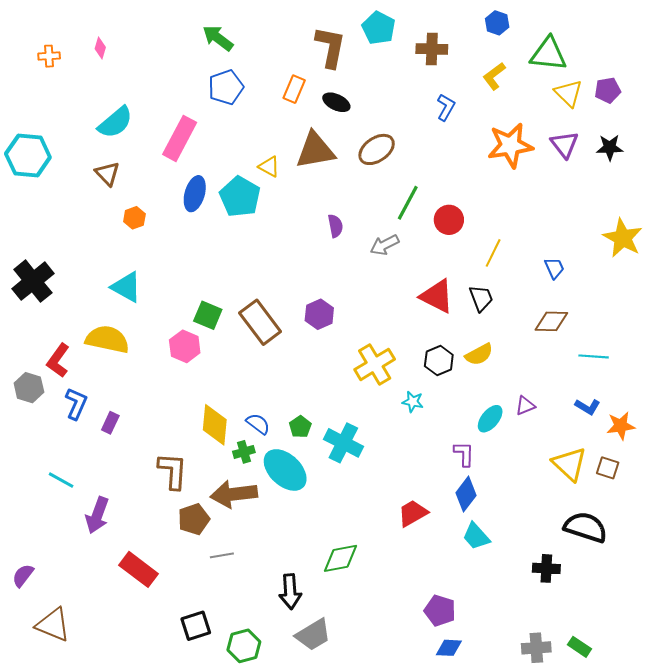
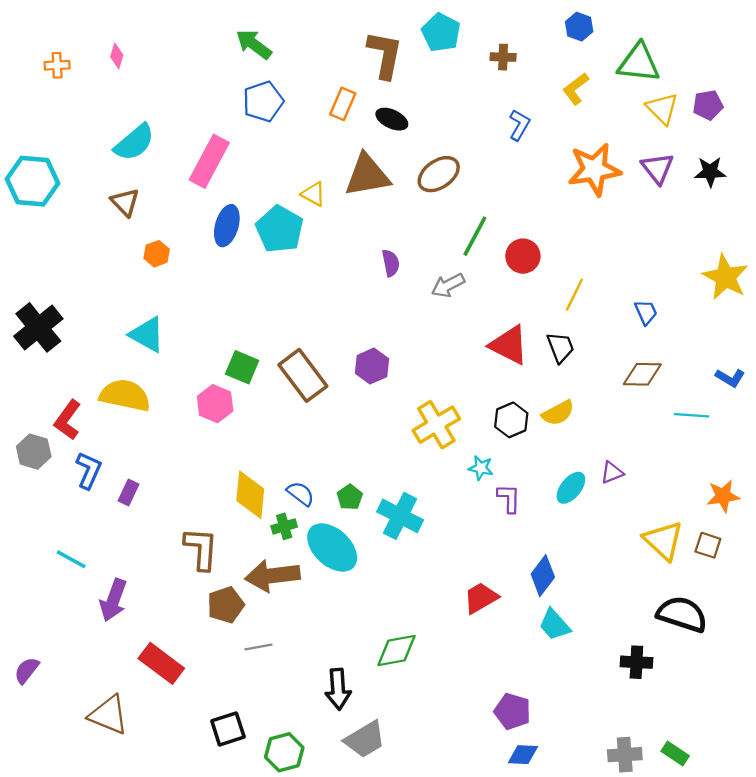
brown cross: (432, 49) -> (503, 57), size x0.7
blue L-shape: (588, 407) -> (730, 378), moved
purple L-shape: (464, 454) -> (509, 498), moved
brown triangle: (53, 625) -> (109, 715), moved

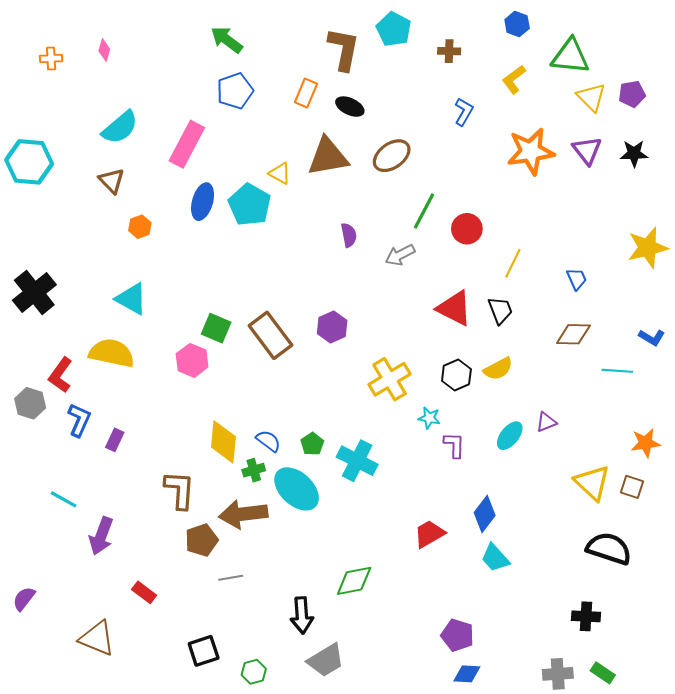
yellow star: (725, 277) -> (648, 248), turned 30
black cross: (636, 662) -> (586, 616), moved
red rectangle: (161, 663) -> (144, 592), size x0.6
green hexagon: (284, 752) -> (254, 672), size x0.7

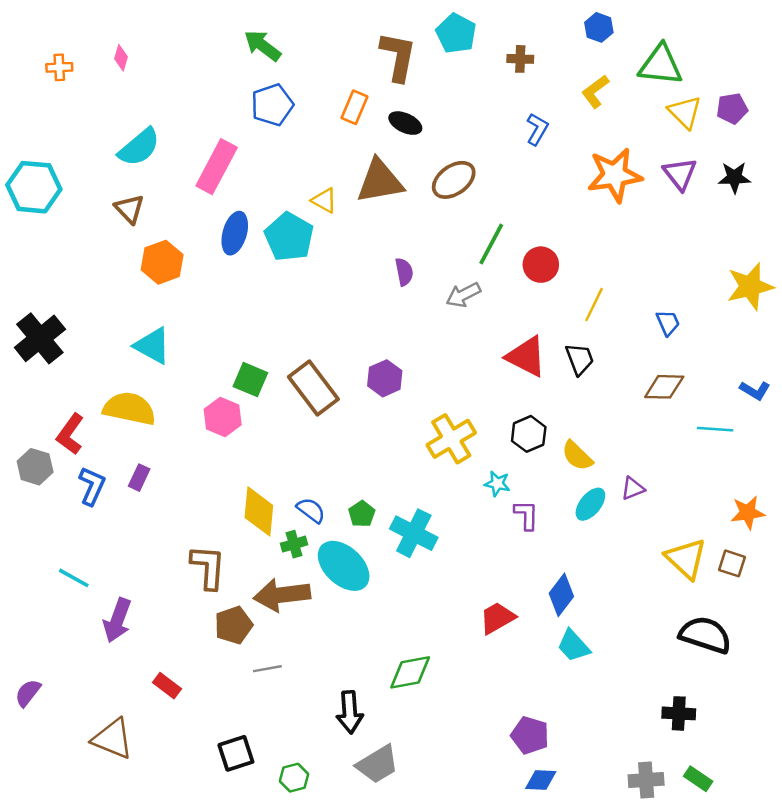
orange hexagon: (140, 227) -> (162, 262), size x1.6
yellow semicircle: (498, 369) -> (577, 456), moved, turned 72
purple rectangle: (115, 440) -> (139, 478), moved

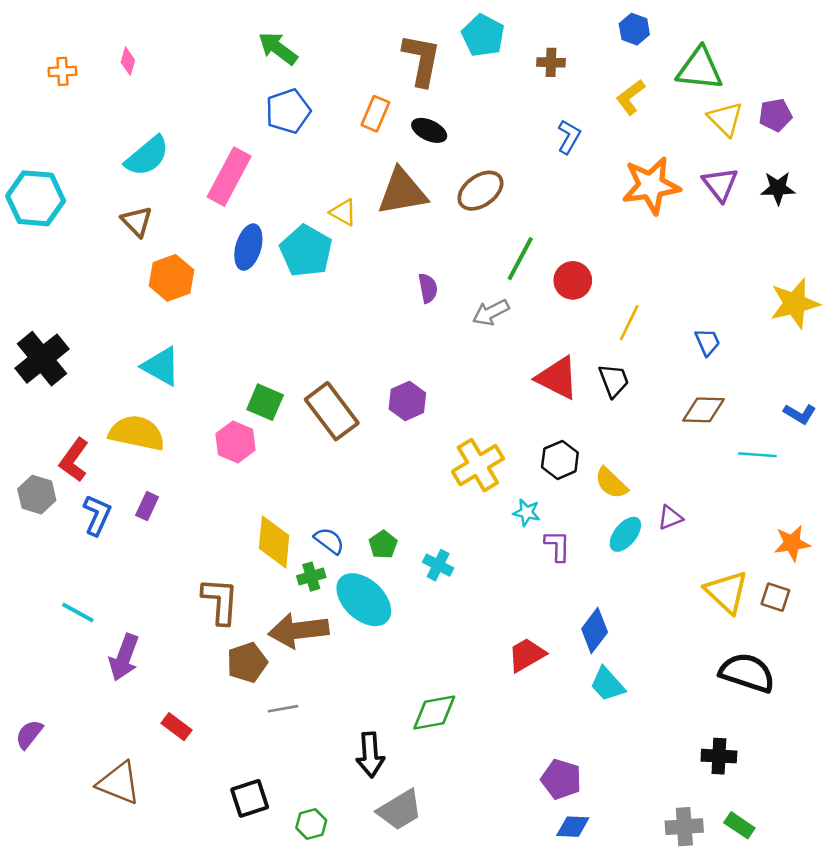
cyan cross: (414, 533) -> (438, 565), size x0.6

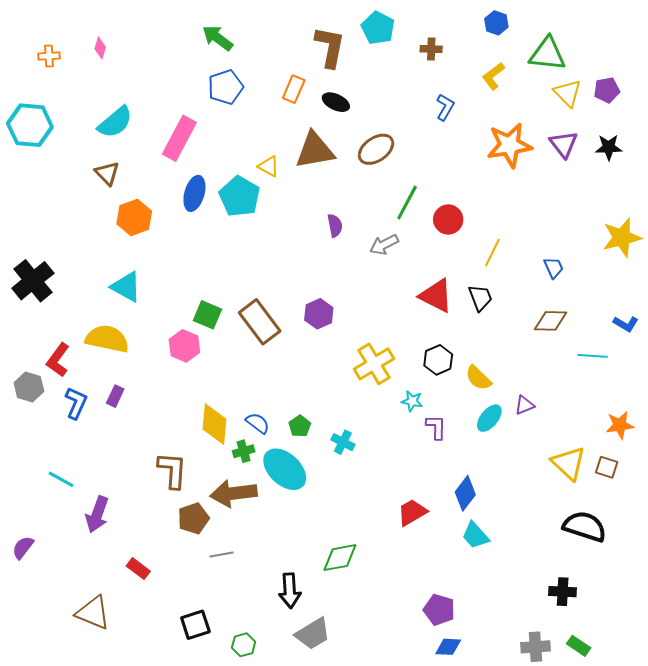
cyan hexagon: (36, 198) -> (30, 125), moved
purple semicircle: (29, 734) -> (23, 548), moved

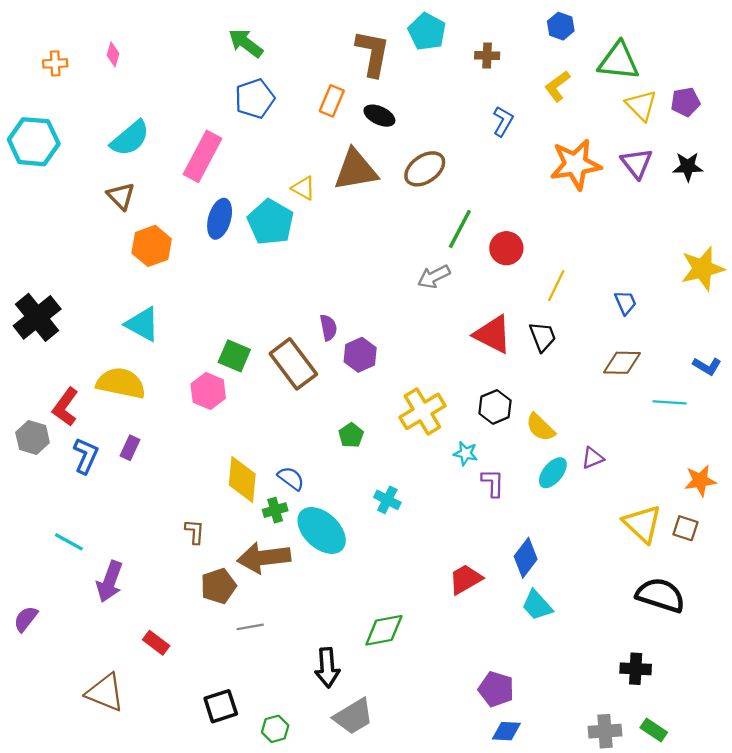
purple semicircle: (335, 226) -> (328, 328), moved
green pentagon: (300, 426) -> (351, 435), moved
brown L-shape: (172, 470) -> (195, 532), size x0.6

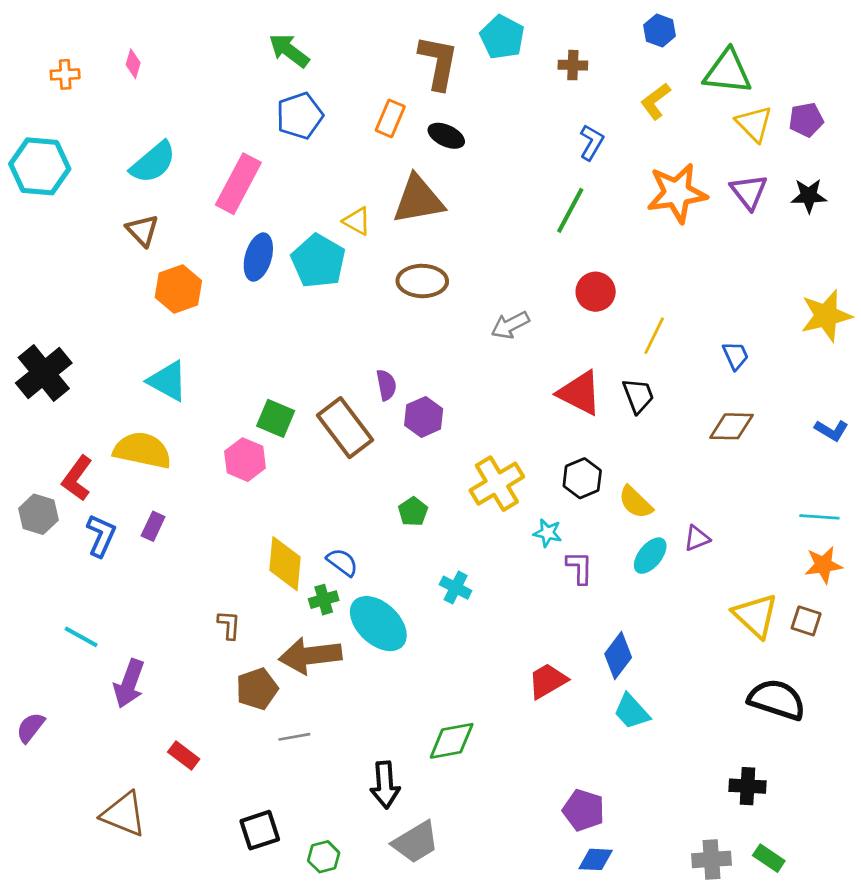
brown ellipse: (425, 169) -> (422, 281), moved, turned 36
green line: (460, 229) -> (570, 210), moved
cyan line: (670, 402) -> (819, 517), moved

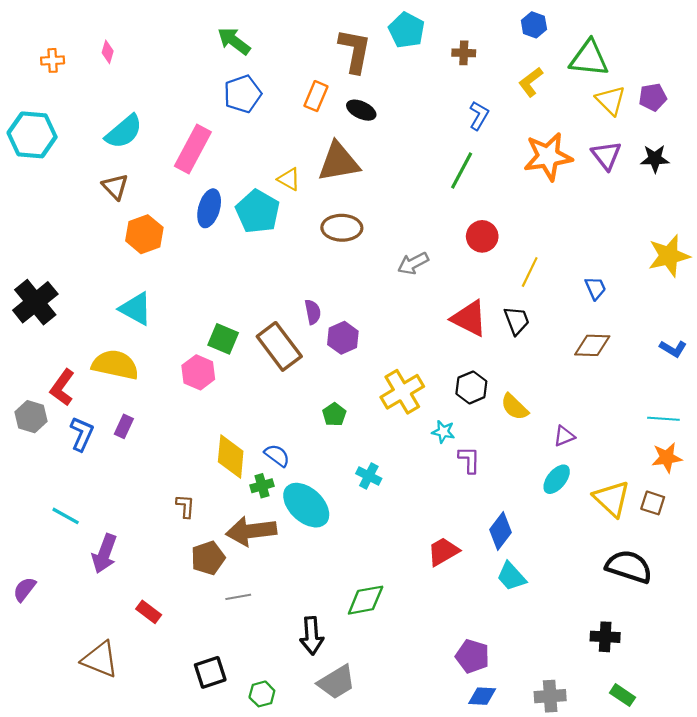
cyan ellipse: (650, 556) -> (557, 479), moved
gray cross: (711, 859) -> (550, 696), moved

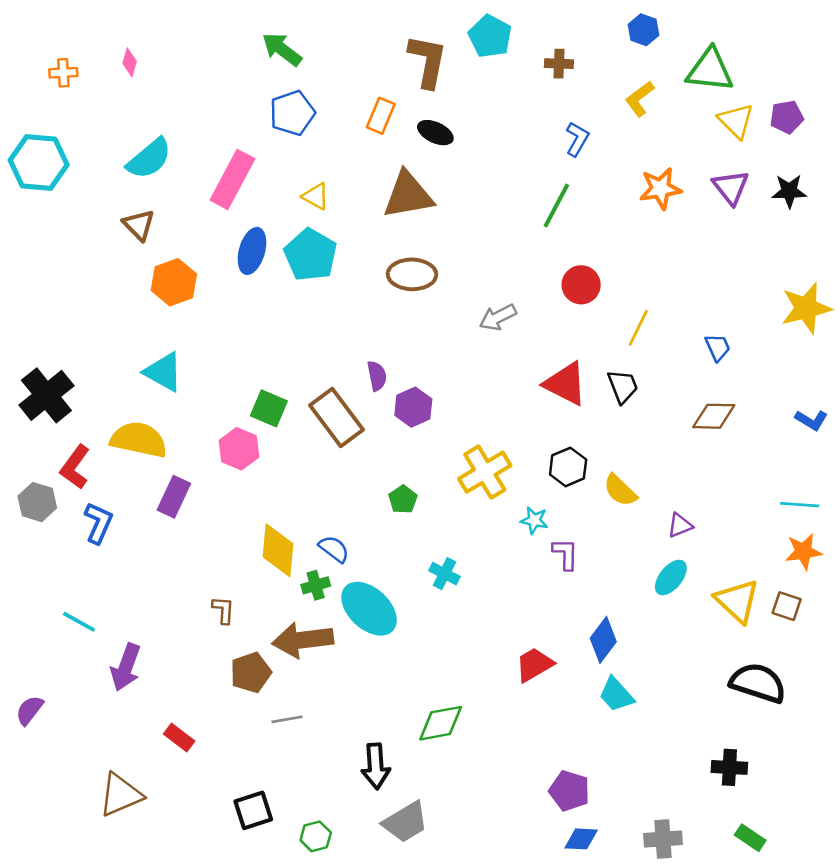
orange star: (548, 156) -> (660, 189), size x0.7
yellow triangle: (289, 179) -> (316, 196), moved
black cross: (35, 302) -> (46, 395), moved
purple rectangle: (124, 426) -> (174, 497), moved, size x1.4
brown triangle: (100, 659) -> (121, 795), turned -45

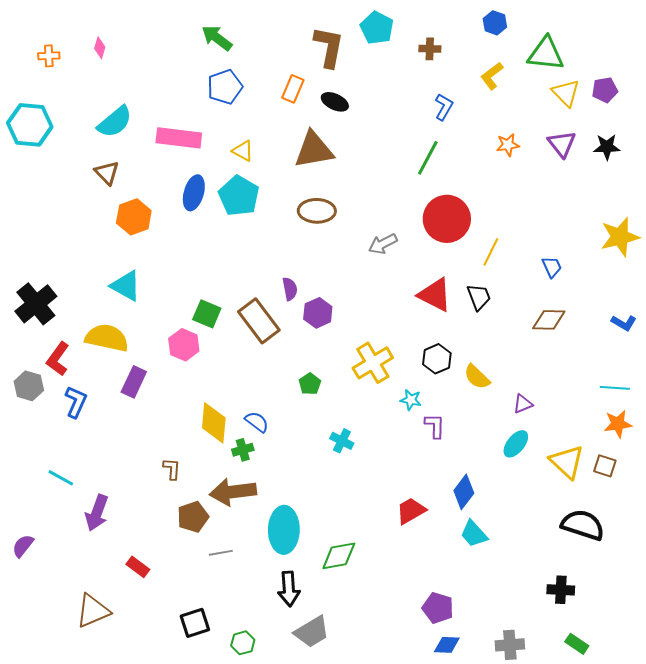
pink rectangle: (232, 179) -> (179, 138), turned 69
orange star: (660, 189) -> (508, 145), size x0.7
red circle: (581, 285) -> (447, 219), size x1.6
cyan ellipse: (369, 609) -> (284, 530), moved, turned 48

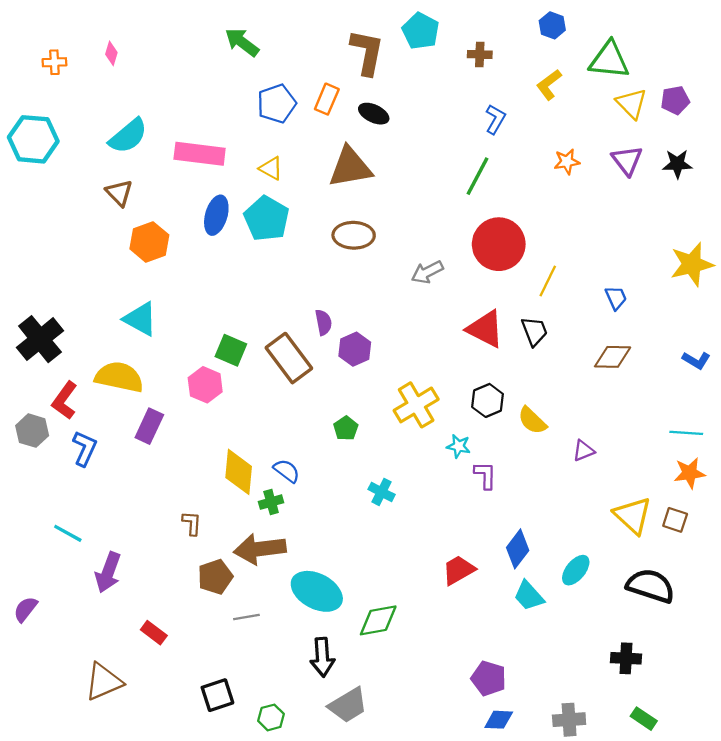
blue pentagon: (225, 87) -> (277, 104), moved
cyan ellipse: (516, 444) -> (576, 570), moved
cyan ellipse: (284, 530) -> (317, 591), turned -63

